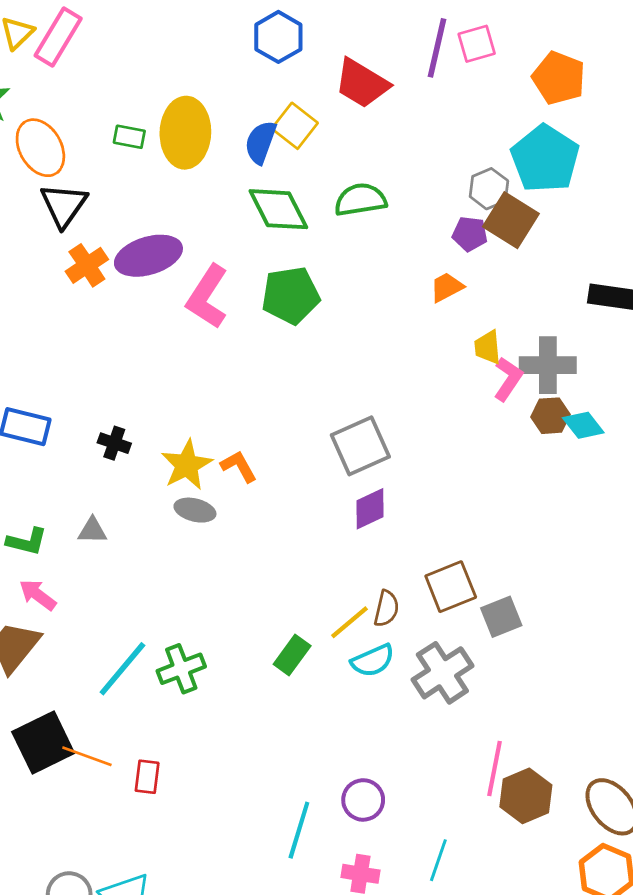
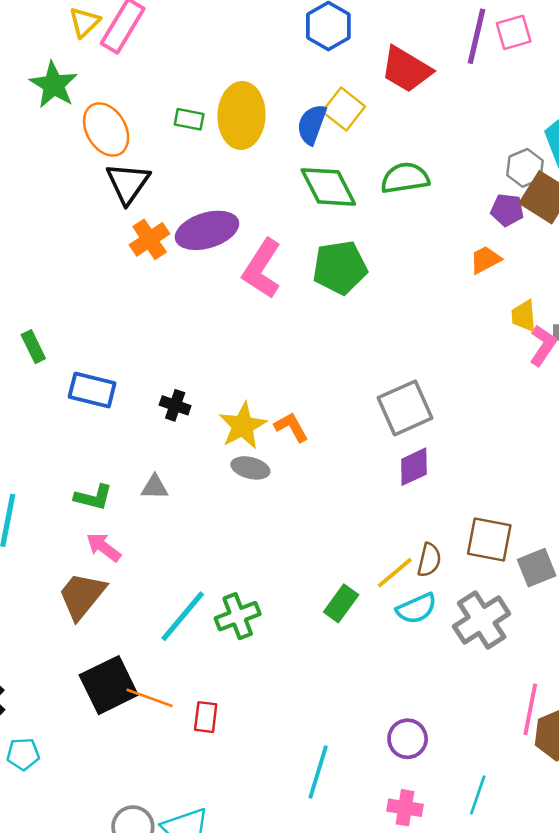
brown square: (451, 587) -> (489, 539), turned 33
cyan line: (299, 830) -> (318, 772), moved

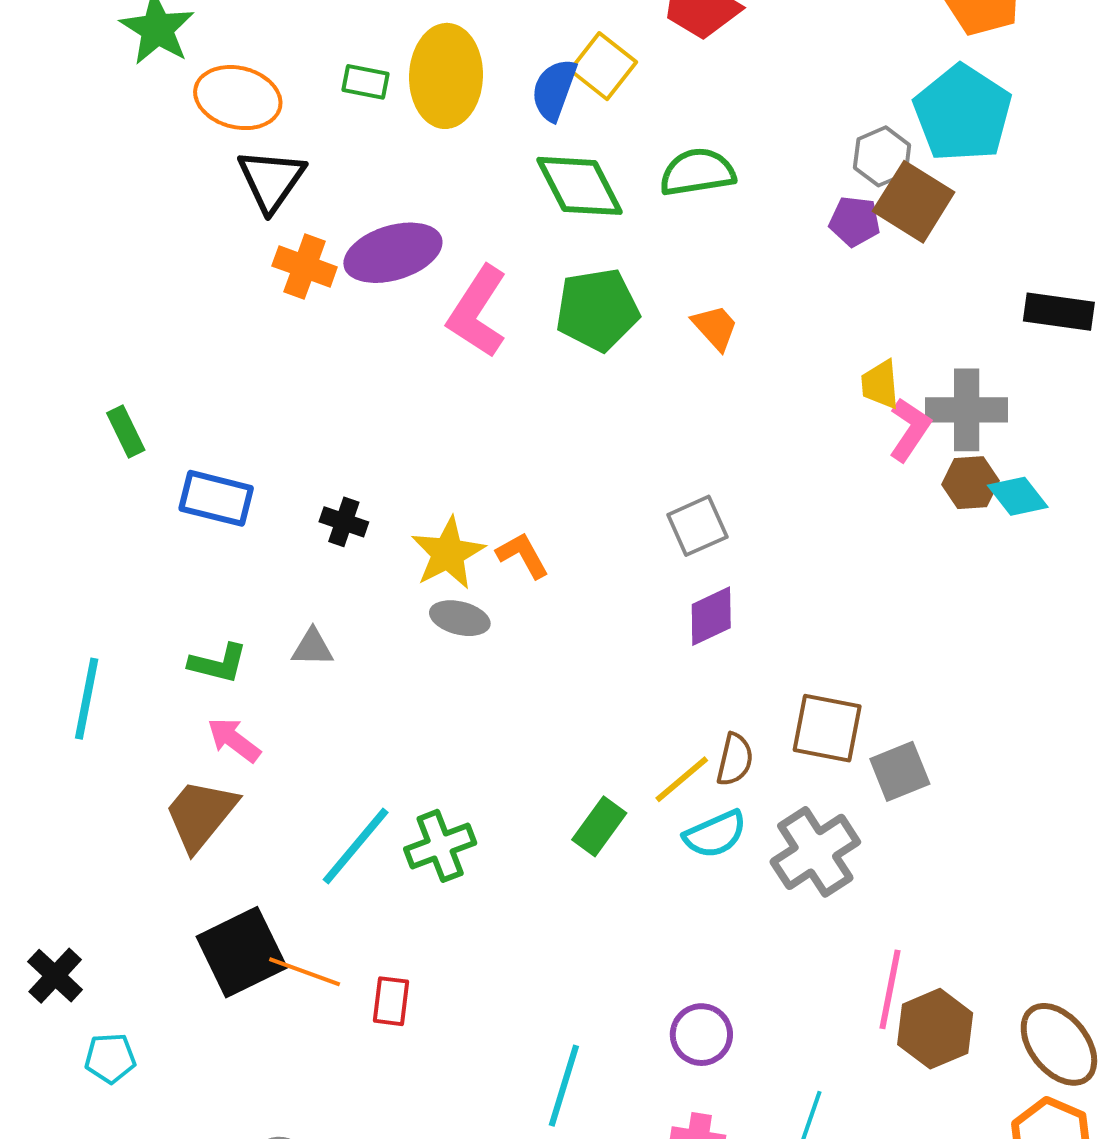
orange ellipse: (106, 129) -> (238, 98), turned -46
orange cross: (150, 239) -> (305, 266), turned -36
orange trapezoid: (485, 260) -> (715, 327), moved, turned 76
gray square: (405, 408) -> (697, 526), size x0.7

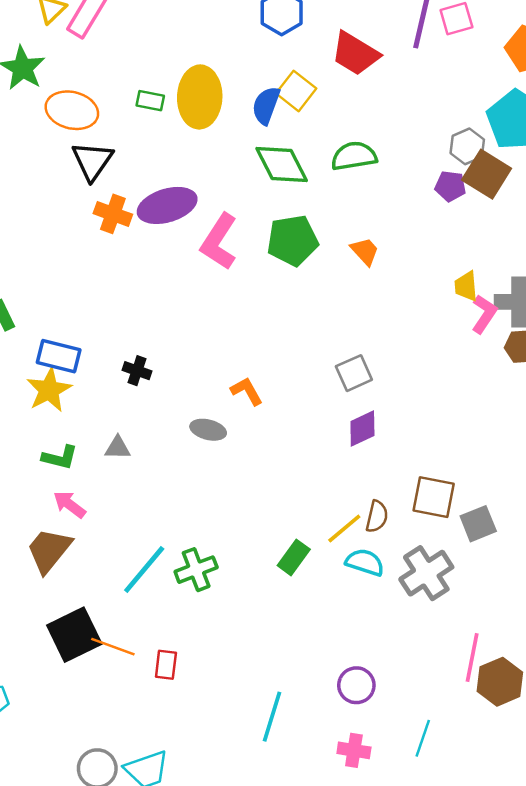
yellow star: (448, 553) -> (49, 390), moved
cyan semicircle: (715, 834) -> (365, 562), turned -138

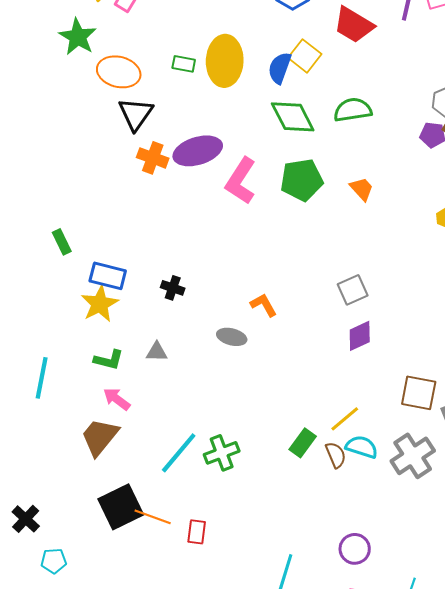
brown semicircle: (377, 516) -> (336, 455), moved, turned -36

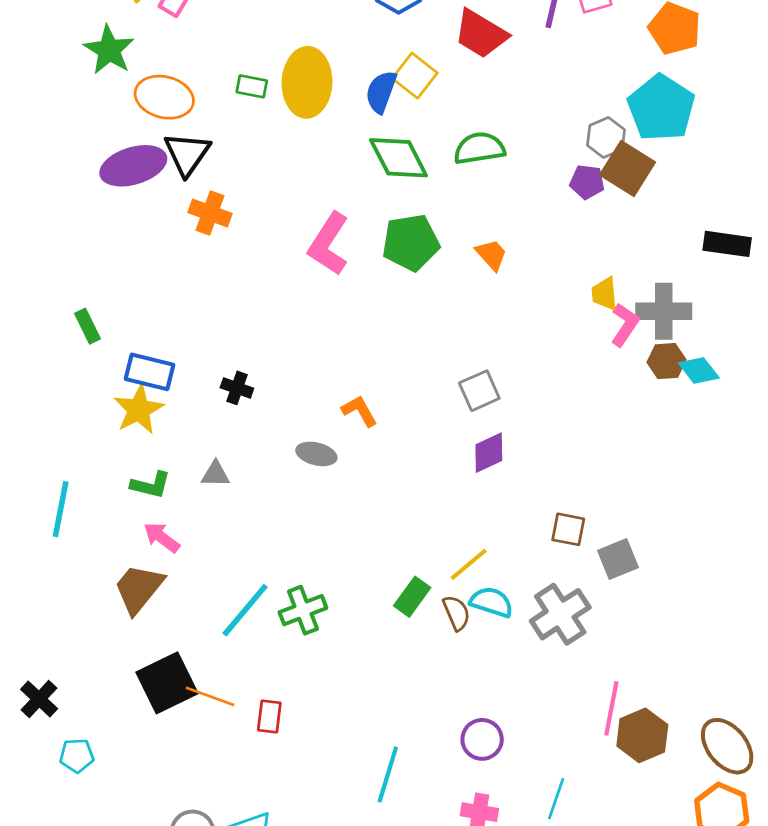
purple ellipse: (198, 151) -> (133, 166), moved
brown square: (419, 393) -> (568, 529), size x0.7

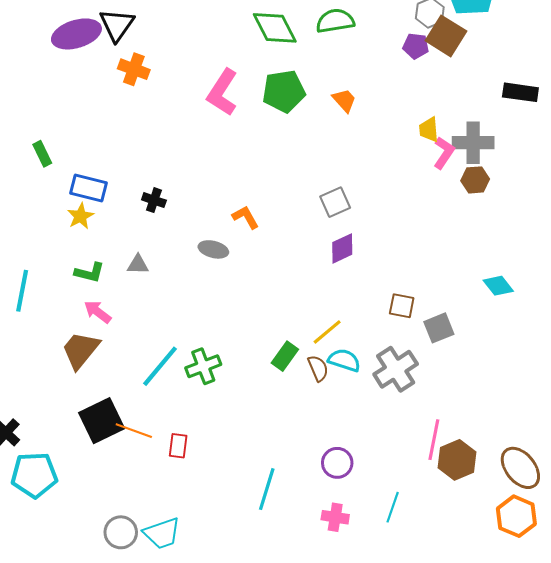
cyan diamond: (699, 370) -> (498, 286), moved
yellow star: (139, 410) -> (80, 216), size x0.7
cyan pentagon: (77, 756) -> (34, 475), size x1.8

